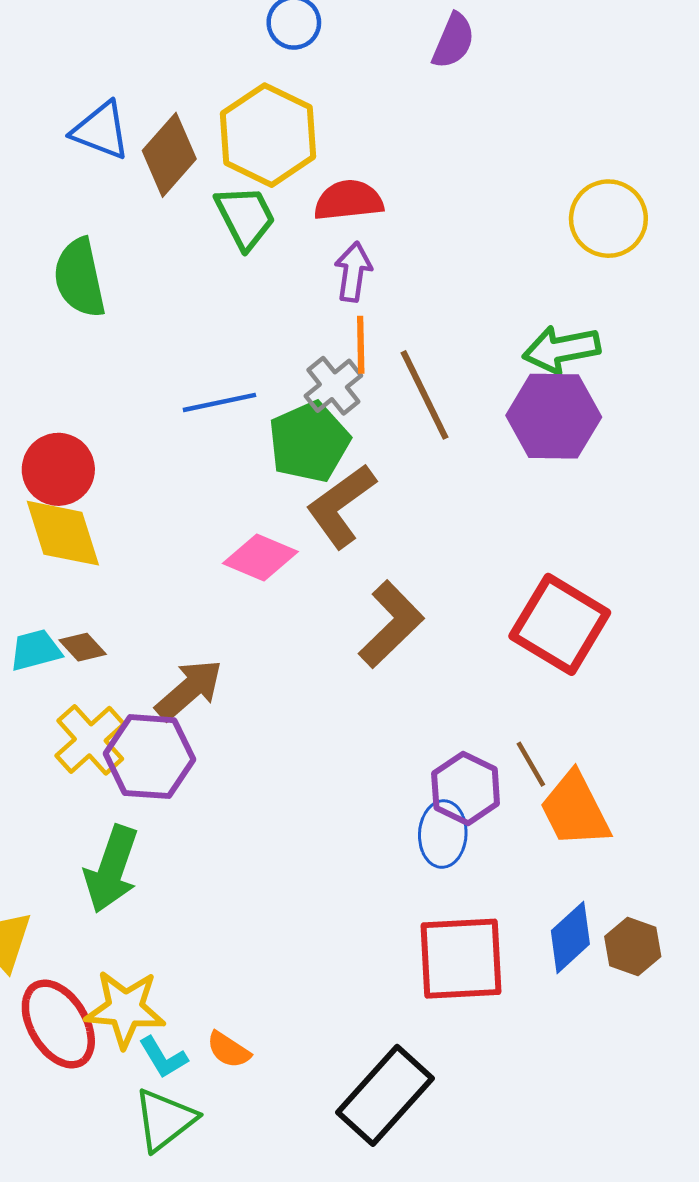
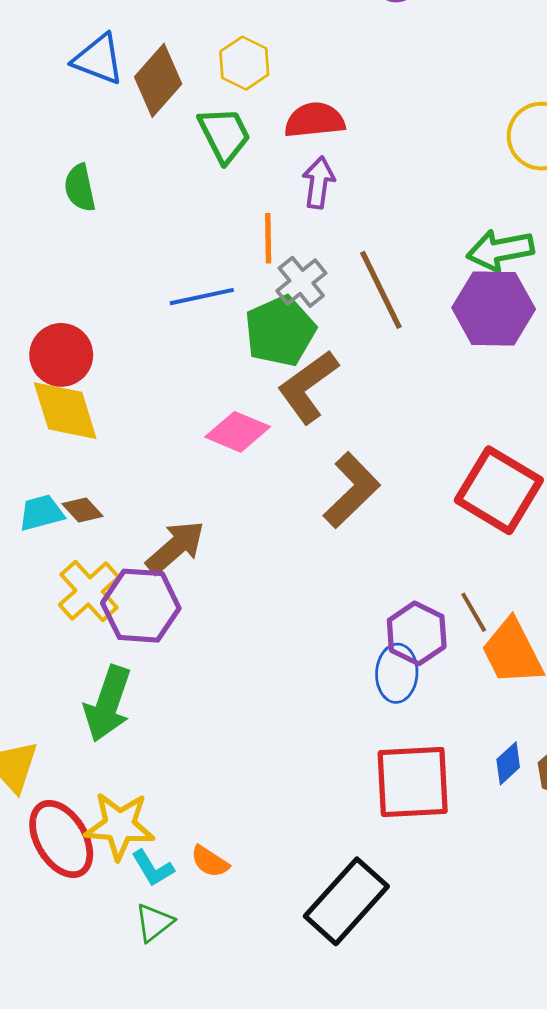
yellow hexagon: (268, 135) -> (244, 63), size x0.6
green semicircle: (80, 278) -> (80, 188), size x0.7
orange line: (361, 345) -> (268, 238), moved
blue diamond: (570, 937) -> (508, 763), size x0.7
green triangle: (165, 1120) -> (154, 923), size x0.7

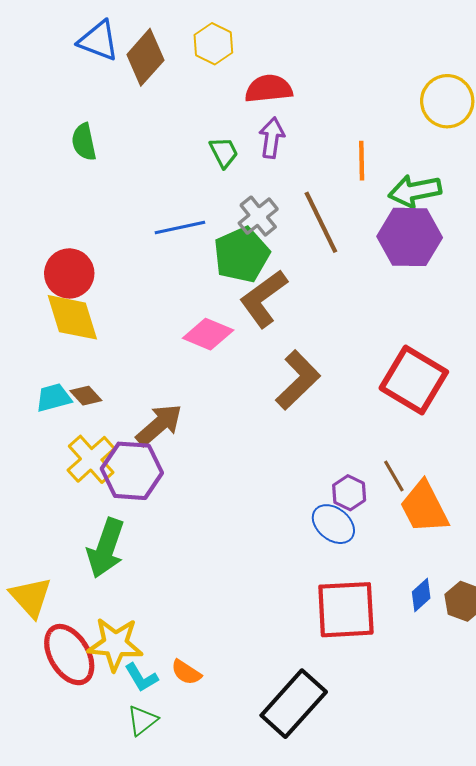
green trapezoid: (224, 135) -> (224, 152), moved, size x0.7
orange line: (268, 238) -> (362, 161), moved
purple hexagon: (417, 633) -> (349, 493), size x0.7
blue ellipse: (397, 673) -> (333, 524), turned -54

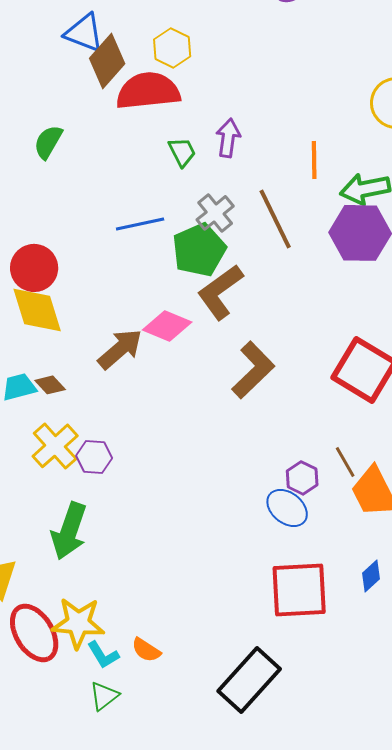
blue triangle: (98, 41) -> (84, 33), moved
red semicircle: (269, 89) -> (148, 91), moved, size x1.4
green semicircle: (84, 142) -> (48, 142), turned 42
brown arrow: (159, 425) -> (120, 349), moved
purple hexagon: (132, 471) -> (94, 457), size x0.6

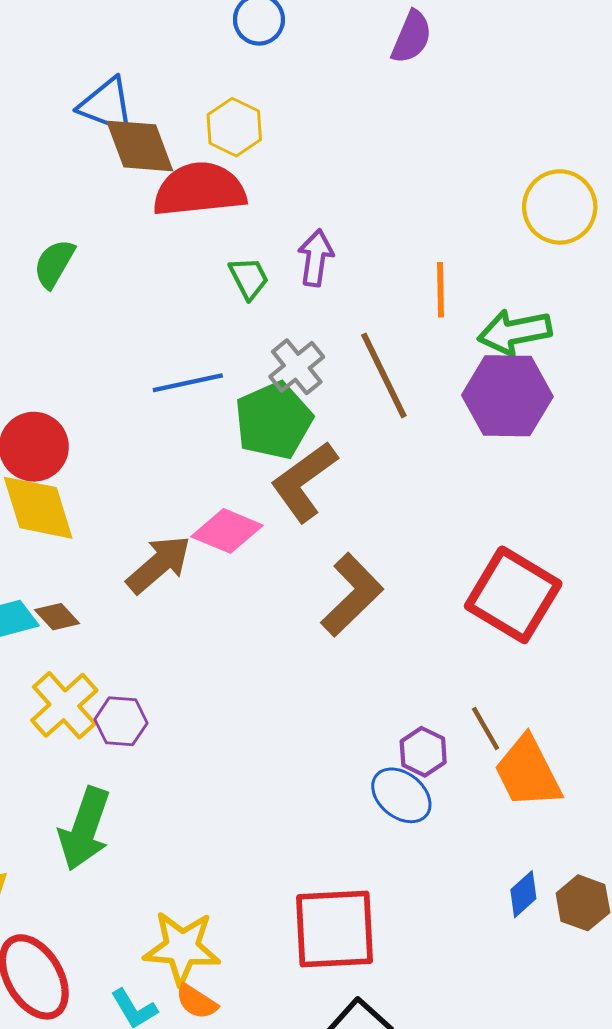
brown diamond: (107, 61) -> (140, 146), turned -62
red square: (299, 590) -> (335, 929), moved
yellow star: (78, 623) -> (182, 948), moved

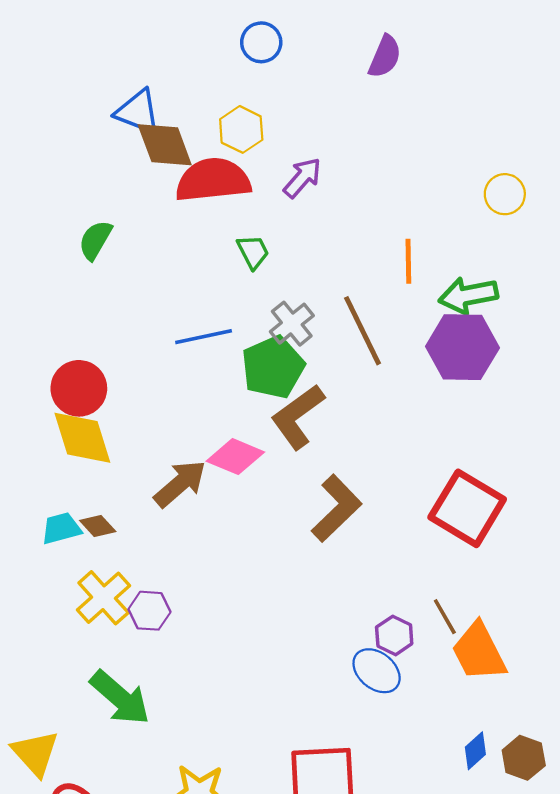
yellow circle: (560, 207) -> (505, 194), size x0.7
purple arrow: (316, 258) -> (302, 178), moved, turned 33
green arrow: (85, 829) -> (120, 698), turned -68

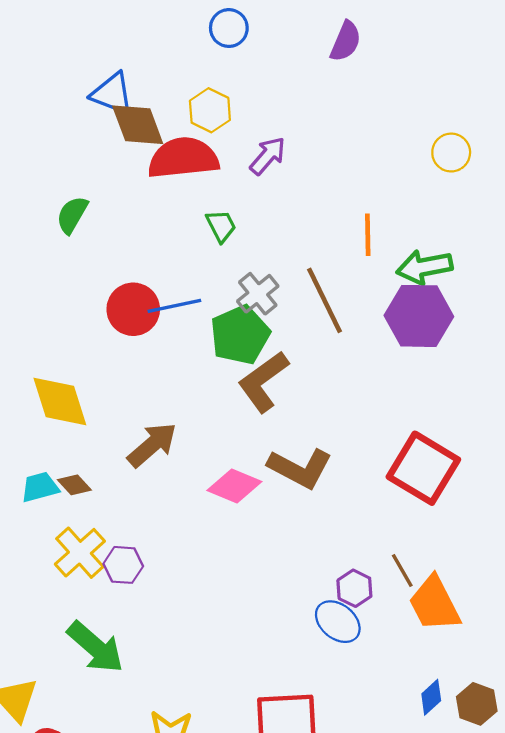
yellow circle: (505, 194) -> (451, 153), moved
red circle: (79, 388) -> (133, 309), moved
pink diamond: (235, 457) -> (234, 486), moved
brown L-shape: (337, 508) -> (300, 468), turned 72

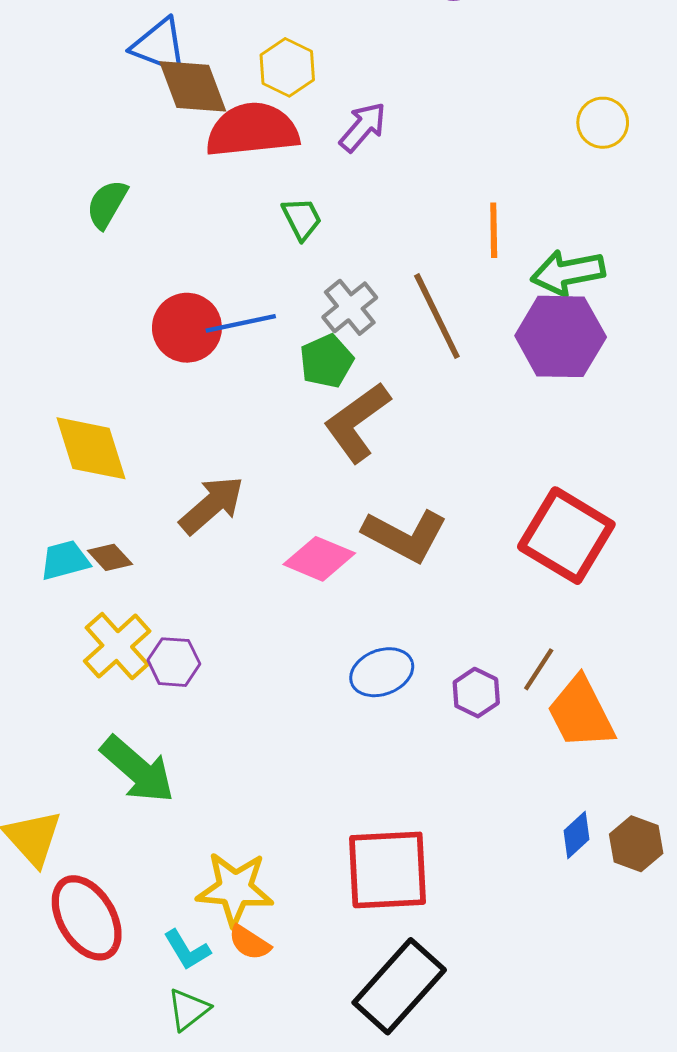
green pentagon: (240, 335) -> (326, 361), size x0.7
brown line: (402, 570) -> (539, 669), turned 63
blue ellipse: (338, 622) -> (382, 672), moved, turned -60

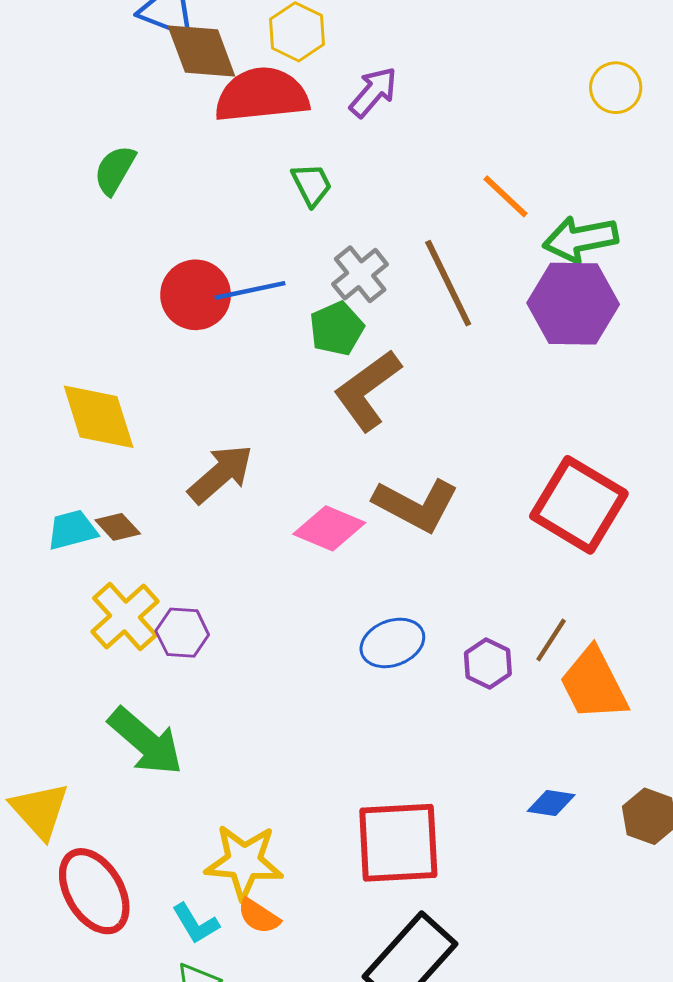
orange line: (494, 230) -> (506, 196), turned -46
blue diamond: (577, 835) -> (551, 803), moved, turned 51

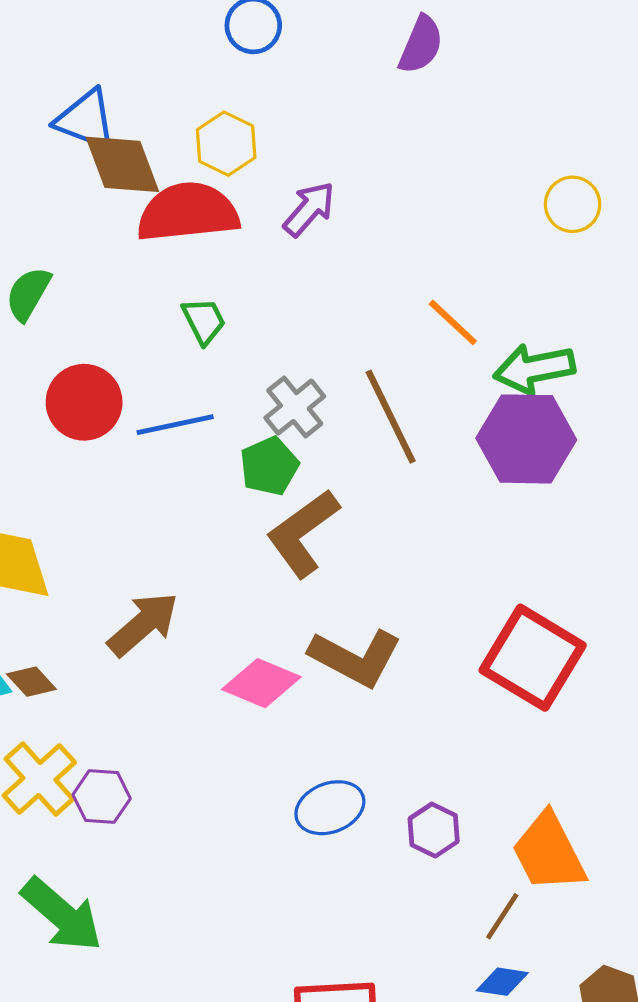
green trapezoid: (312, 185) -> (204, 321), moved
red circle: (196, 295) -> (84, 402), moved
brown line: (551, 640) -> (502, 916), moved

